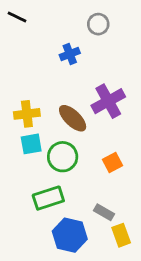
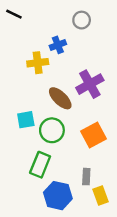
yellow cross: (27, 114) -> (38, 63), moved
orange square: (113, 162) -> (93, 135), size x1.5
green rectangle: (48, 198) -> (40, 165), turned -50
gray rectangle: (104, 212) -> (86, 177), turned 63

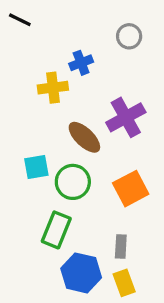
gray circle: (82, 20) -> (129, 36), moved
yellow rectangle: (101, 196) -> (124, 283), moved

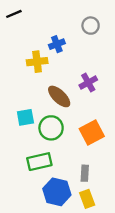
black line: (20, 20) -> (14, 14), turned -49
purple cross: (126, 117) -> (88, 83), size x0.7
green rectangle: (56, 230) -> (39, 162), turned 55

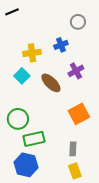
blue cross: (57, 44) -> (61, 45), moved
cyan square: (25, 117) -> (22, 76), moved, turned -35
green circle: (51, 128) -> (18, 119), moved
blue hexagon: (57, 192) -> (26, 165), moved

